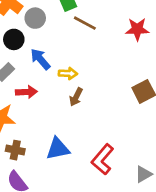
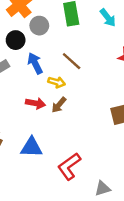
brown line: (85, 23) -> (72, 61), moved
red arrow: (26, 92) -> (36, 103), moved

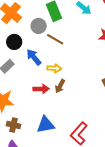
gray circle: (39, 26) -> (39, 26), moved
brown line: (72, 61) -> (55, 39), moved

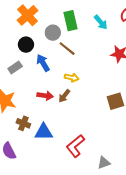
yellow arrow: (54, 68) -> (72, 78), moved
brown cross: (14, 125) -> (23, 123), moved

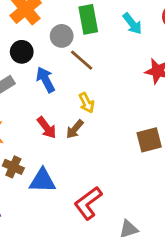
yellow arrow: (72, 78) -> (87, 103), turned 48
red arrow: (45, 96) -> (47, 128), turned 42

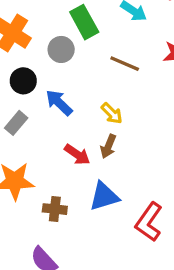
brown line: (82, 60) -> (125, 64), moved
blue triangle: (42, 181) -> (104, 196), moved

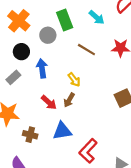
blue arrow: (59, 103) -> (42, 68), turned 30

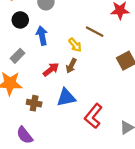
brown line: (86, 50) -> (95, 32), moved
gray rectangle: (13, 77) -> (18, 56), moved
red arrow: (49, 102) -> (51, 69), turned -77

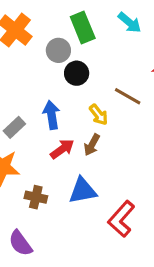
black circle: (20, 20) -> (77, 73), moved
blue arrow: (42, 36) -> (52, 115), moved

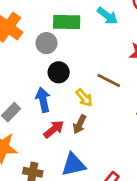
green rectangle: (83, 27) -> (67, 22), turned -64
black circle: (77, 73) -> (59, 72), moved

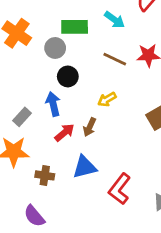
brown line: (109, 80) -> (115, 59), moved
yellow arrow: (84, 98) -> (107, 99), moved, turned 102

